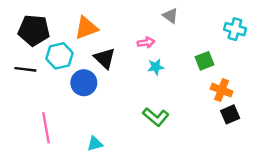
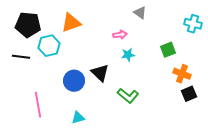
black triangle: (105, 58) -> (100, 73), moved
blue circle: (84, 83) -> (74, 81), moved

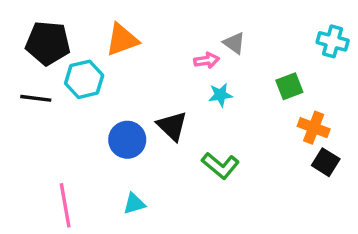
gray triangle: (140, 13) -> (234, 43), moved
black square: (189, 94) -> (326, 162), turned -35
pink line: (38, 105) -> (65, 205), moved

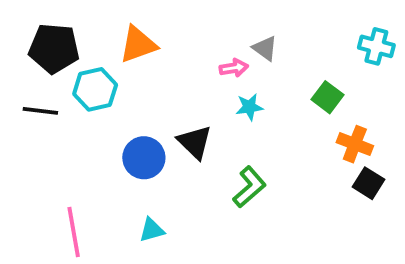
green square: (289, 86) -> (327, 97), turned -32
green L-shape: (220, 166) -> (249, 187), turned -81

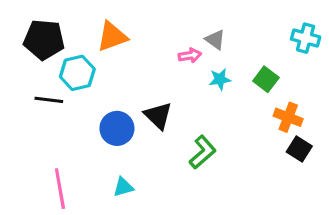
cyan star: (249, 107) -> (220, 79), moved
black line: (40, 111) -> (49, 100), moved

